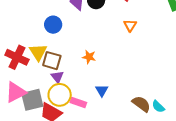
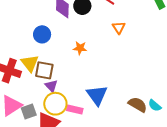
orange star: (89, 57) -> (80, 48), moved
blue triangle: (102, 90) -> (97, 95), size x1.6
gray square: (32, 100) -> (29, 111), size x0.7

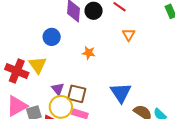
brown square: (44, 70) -> (77, 94), moved
blue triangle: (97, 95) -> (121, 93), moved

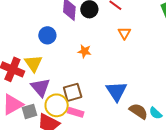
purple triangle: (58, 89) -> (40, 87), moved, size x1.5
brown square: (77, 94) -> (73, 92), turned -30

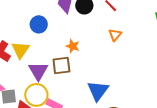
purple triangle: (40, 87) -> (38, 71), moved
brown square: (73, 92) -> (61, 66), moved

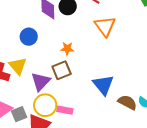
orange triangle: (115, 35) -> (105, 26), size x1.6
purple triangle: (38, 71) -> (41, 82), turned 30

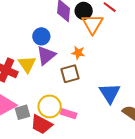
orange triangle: (105, 26) -> (92, 24), moved
purple triangle: (41, 82) -> (46, 55), moved

